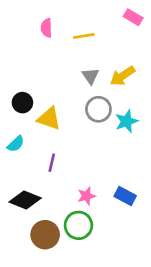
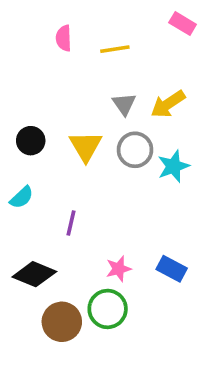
yellow triangle: (49, 119) -> (86, 146), moved, turned 40

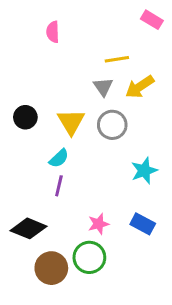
yellow line: (115, 49) -> (117, 59), moved
cyan star: (173, 166) -> (144, 171), moved
cyan semicircle: (22, 197) -> (59, 158), moved

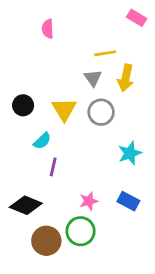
yellow arrow: (140, 87) -> (126, 78), turned -44
cyan semicircle: (59, 158) -> (42, 141), moved

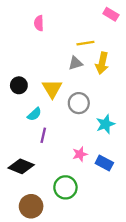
gray triangle: (93, 78) -> (75, 63), turned 48
gray circle: (101, 112) -> (79, 103), moved
pink star: (89, 201) -> (80, 154), moved
brown circle: (46, 241) -> (31, 206), moved

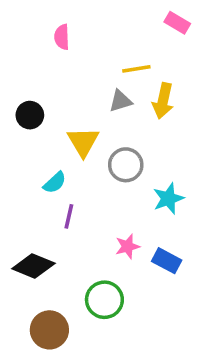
black circle: (19, 85) -> (30, 115), moved

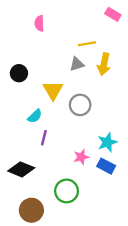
cyan star: (168, 199) -> (107, 142), moved

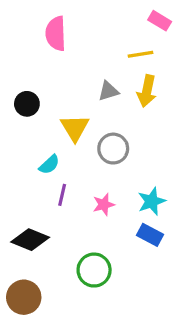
pink semicircle: (39, 23) -> (56, 34), size x1.5
yellow line: (87, 44) -> (140, 54), moved
pink star: (81, 157) -> (104, 205), moved
brown circle: (31, 210) -> (24, 297), moved

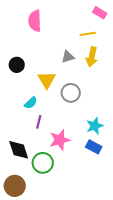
pink star: (104, 205) -> (60, 140), moved, size x1.5
black diamond: (30, 240) -> (19, 150), turned 50
green circle: (94, 270) -> (43, 163), moved

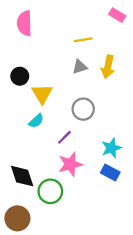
pink semicircle: (35, 21) -> (24, 23), moved
yellow line: (88, 34) -> (83, 40), moved
yellow triangle: (47, 80) -> (42, 94), moved
purple line: (39, 122) -> (64, 137), moved, turned 32

